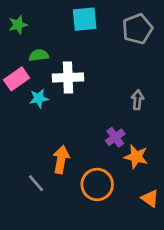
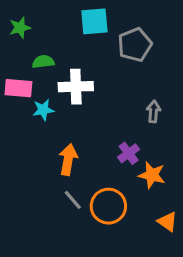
gray pentagon: (137, 29) -> (135, 45), moved
pink rectangle: (17, 79) -> (18, 88), turned 40
orange arrow: (61, 159) -> (68, 160), moved
gray line: (36, 183) -> (73, 200), moved

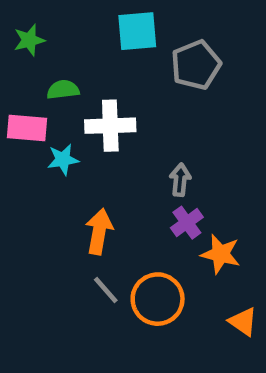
gray arrow: (153, 111) -> (180, 180), moved

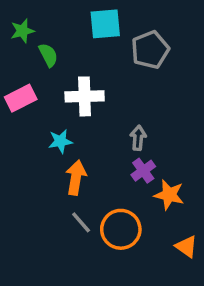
green semicircle: (63, 90) -> (48, 55), moved, turned 70
pink rectangle: (27, 128) -> (21, 98), turned -32
cyan star: (63, 159) -> (60, 141), moved

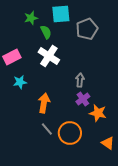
green star: (22, 31) -> (31, 18), moved
green semicircle: (48, 55) -> (46, 32), moved
white cross: (85, 96) -> (49, 56), turned 35
cyan star: (60, 141) -> (20, 82), moved

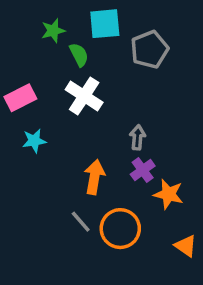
orange arrow: (44, 103) -> (94, 177), moved

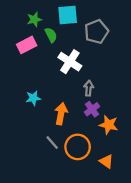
white cross: (84, 96) -> (70, 62), moved
pink rectangle: (20, 98) -> (27, 45), moved
cyan star: (34, 141) -> (33, 98), moved
orange triangle: (186, 246) -> (106, 161), moved

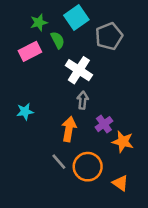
cyan square: (68, 15) -> (76, 17), turned -30
gray arrow: (89, 88) -> (83, 100), moved
cyan star: (33, 98) -> (25, 112), moved

